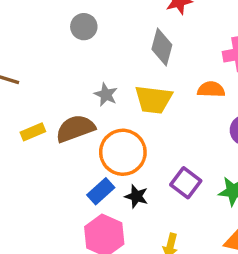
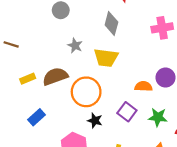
orange semicircle: (211, 89) -> (143, 86), moved
gray star: (106, 95) -> (75, 46), moved
blue rectangle: (101, 191) -> (36, 117), moved

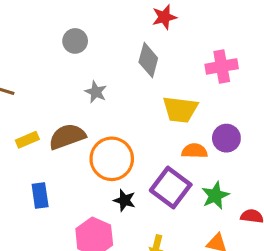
yellow trapezoid: (106, 58) -> (180, 109), moved
purple square: (127, 112) -> (171, 188), size x1.4
blue rectangle: (36, 117) -> (40, 195), turned -56
green star: (158, 117) -> (215, 195), turned -30

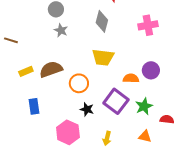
gray star: (96, 92) -> (61, 30), moved
yellow trapezoid: (180, 109) -> (103, 57), moved
orange circle: (112, 159) -> (79, 83), size x0.7

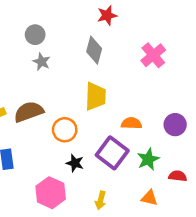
pink cross: (148, 25) -> (153, 55), turned -30
yellow trapezoid: (103, 57) -> (95, 96), turned -95
purple circle: (151, 70) -> (175, 125), moved

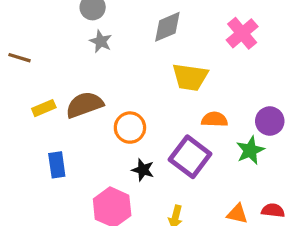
gray diamond: (94, 50) -> (167, 27), turned 52
yellow trapezoid: (95, 96) -> (190, 77), moved, turned 96
green star: (148, 159) -> (250, 150), moved
red semicircle: (178, 176) -> (273, 210), moved

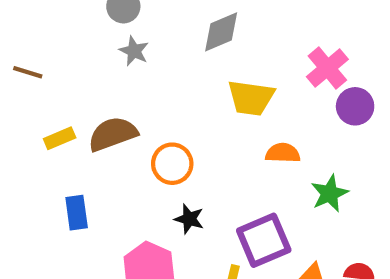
pink cross: (242, 33) -> (327, 68), moved
purple circle: (270, 121) -> (355, 106), moved
purple square: (190, 157) -> (264, 240), moved, turned 30

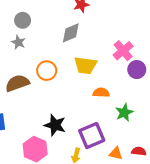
gray star: (134, 51) -> (18, 42), moved
orange circle: (172, 164) -> (47, 71), moved
black star: (189, 219) -> (55, 125), size x1.5

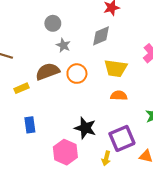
gray star: (18, 42) -> (63, 45), moved
brown semicircle: (17, 83) -> (48, 71), moved
orange semicircle: (101, 93) -> (119, 96), moved

